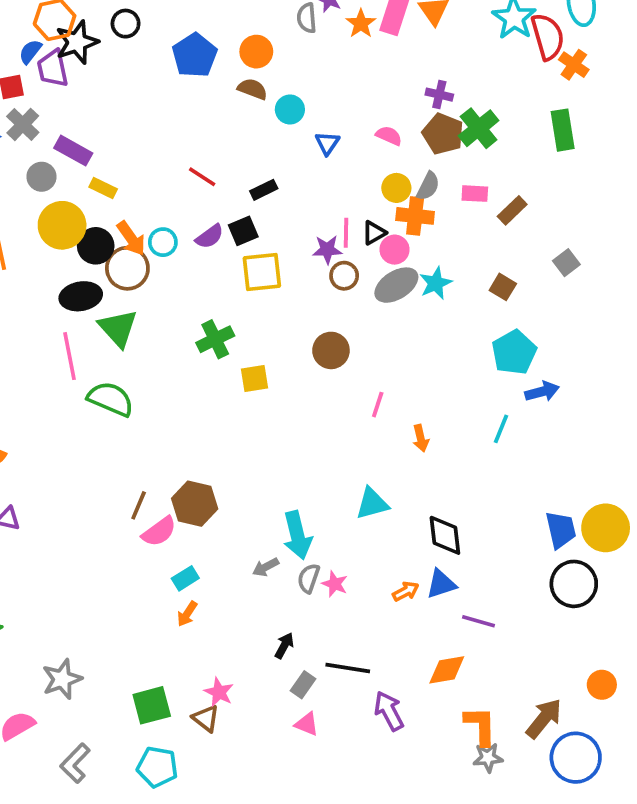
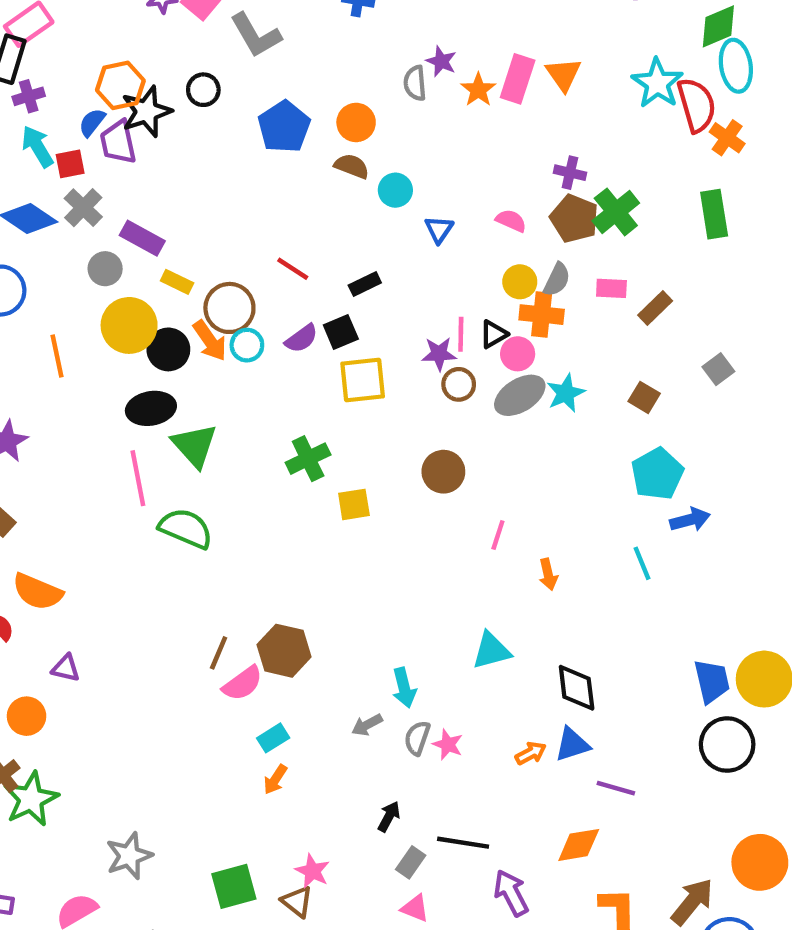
brown circle: (127, 268) -> (229, 308), moved
cyan line: (501, 429) -> (642, 563), turned -44
cyan arrow: (297, 535) -> (404, 688), size x0.7
orange circle: (602, 685) -> (760, 862), size x1.6

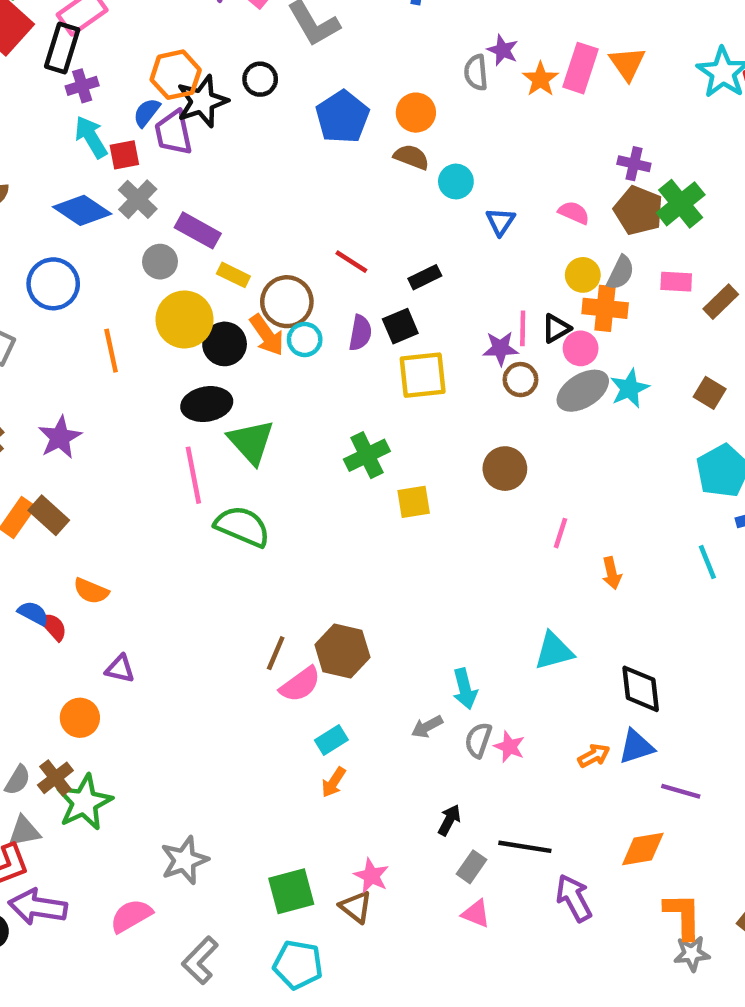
purple semicircle: (302, 339) -> (360, 333), turned -44
orange semicircle: (37, 592) -> (91, 591), size x0.7

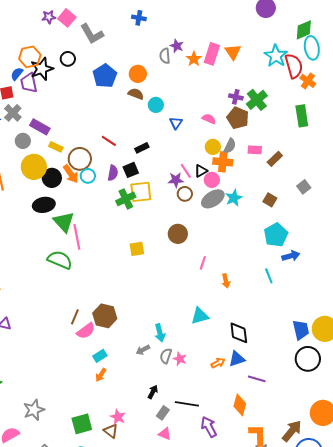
green cross: (681, 204) -> (257, 100), moved
pink line: (523, 328) -> (186, 171), turned -35
green cross: (367, 455) -> (126, 199), moved
pink line: (193, 475) -> (77, 237), moved
orange diamond: (643, 849) -> (240, 405), turned -65

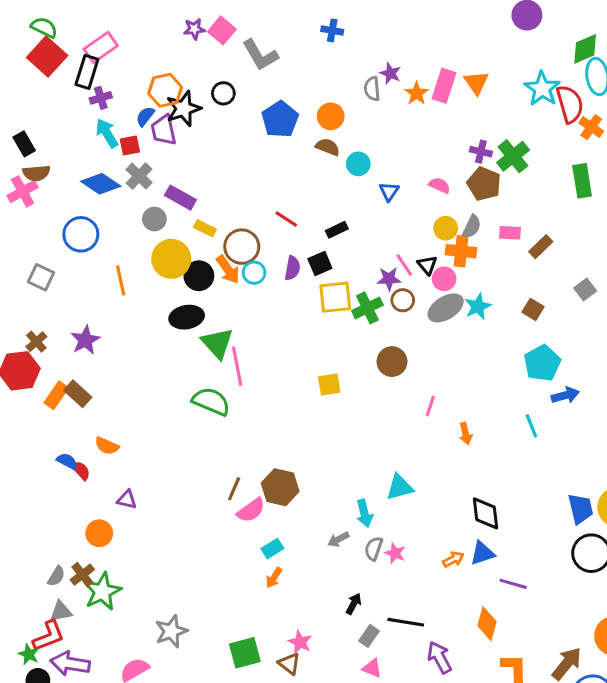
black triangle: (201, 171) -> (427, 265), turned -40
green cross: (126, 199) -> (367, 308), moved
cyan triangle: (200, 316) -> (400, 487), moved

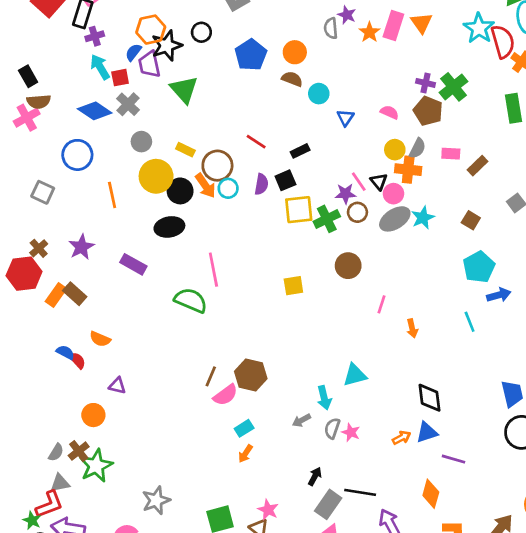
purple rectangle: (180, 198) -> (133, 264), moved
green triangle: (217, 343) -> (184, 90), moved
gray rectangle: (369, 636) -> (328, 504), size x1.5

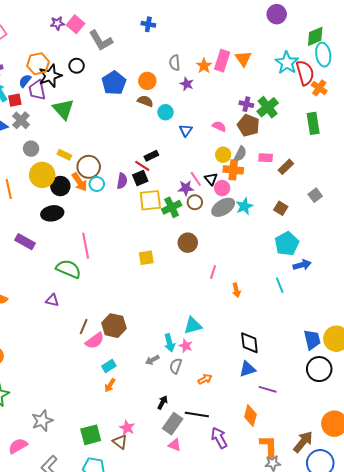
purple star: (347, 15) -> (187, 84), moved
red line: (256, 142) -> (142, 166), moved
purple triangle: (117, 386) -> (52, 300), moved
pink star: (351, 432) -> (186, 346), moved
orange arrow: (401, 438) -> (205, 379), moved

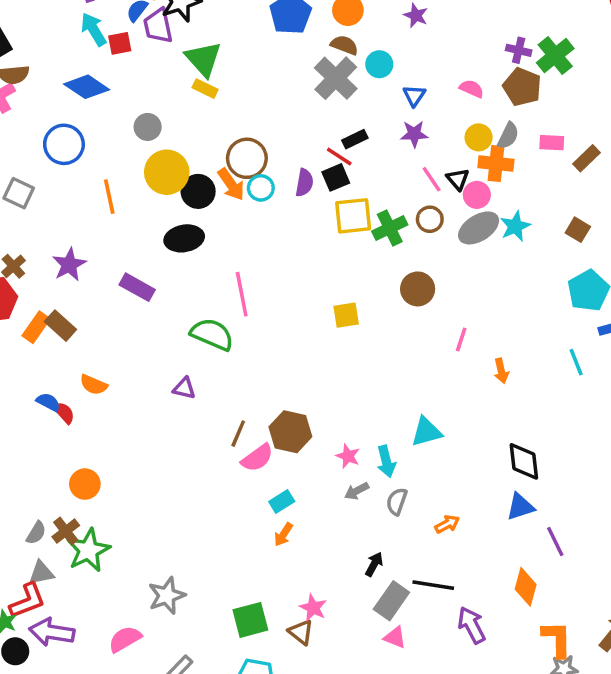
gray cross: (21, 120) -> (336, 78), moved, size x1.4
yellow rectangle: (64, 155) -> (205, 89), moved
purple star: (186, 188) -> (414, 134), moved
pink star: (186, 346) -> (348, 456), moved
purple line: (268, 389) -> (555, 542), turned 48

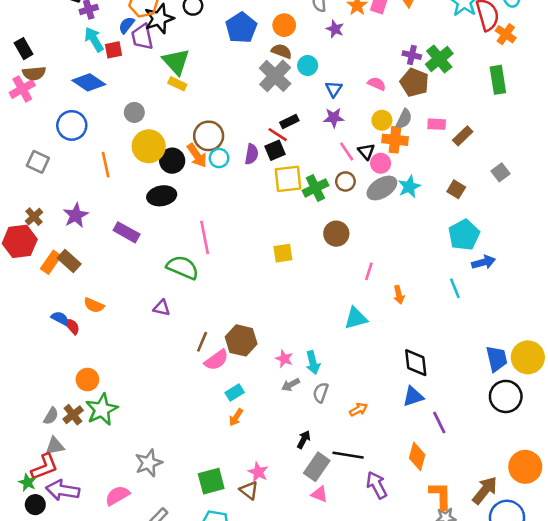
cyan triangle: (426, 432) -> (356, 318), moved
green star: (88, 550) -> (102, 409), moved

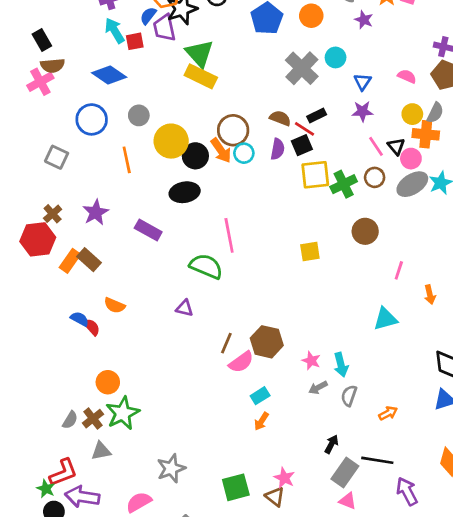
brown semicircle: (282, 51) -> (280, 118), moved
yellow rectangle: (177, 84) -> (201, 76), size x1.6
gray circle: (134, 112) -> (139, 115), moved
gray triangle: (55, 446) -> (101, 451), moved

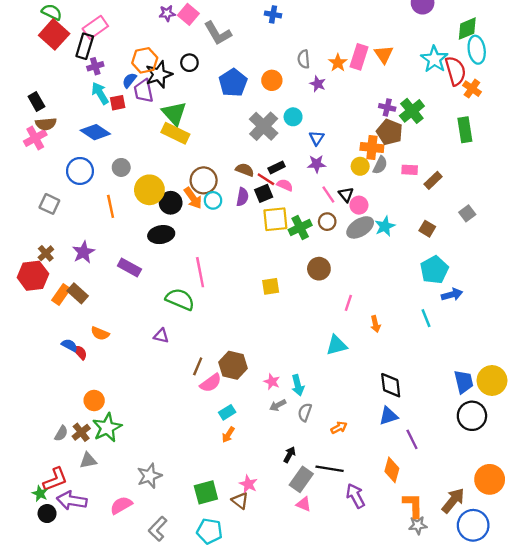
pink semicircle: (407, 76) -> (285, 185), moved
orange cross: (426, 134) -> (372, 147), moved

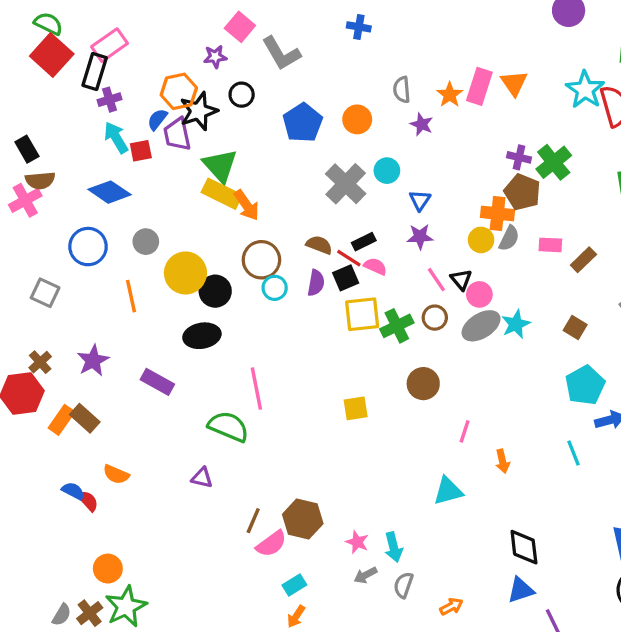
purple star: (167, 13) -> (215, 57), moved
orange arrow: (193, 198) -> (247, 205), moved

